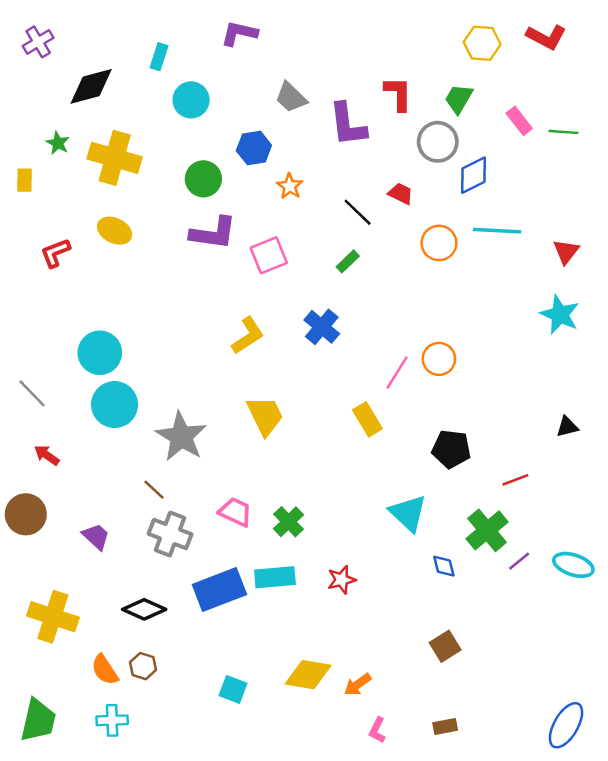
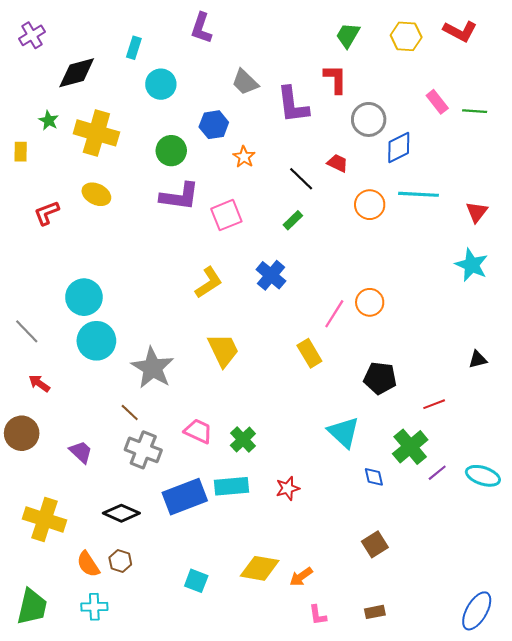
purple L-shape: (239, 33) -> (201, 28), turned -84
green trapezoid: (459, 99) -> (348, 35), moved
pink L-shape: (377, 730) -> (318, 615), turned -35

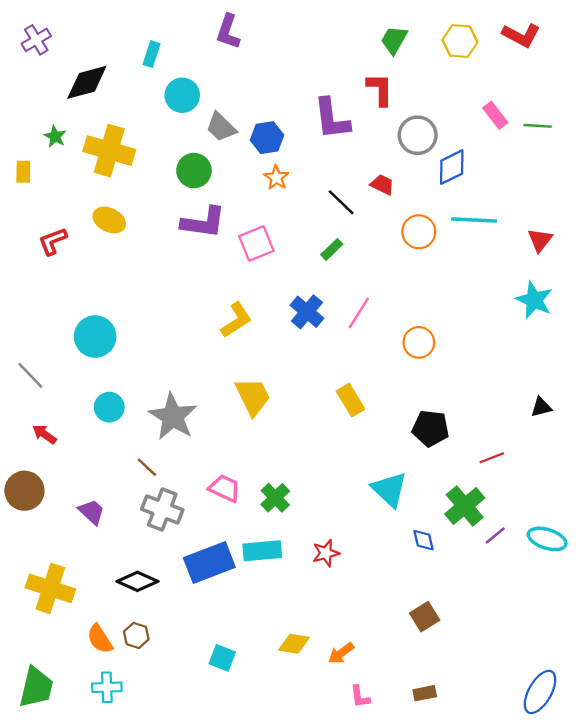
gray trapezoid: (245, 82) -> (221, 127), moved
blue hexagon: (214, 125) -> (267, 138), moved
pink line: (334, 314) -> (359, 313), moved
cyan circle: (96, 341) -> (109, 407), moved, size x0.7
yellow diamond: (260, 568) -> (294, 644), size x0.7

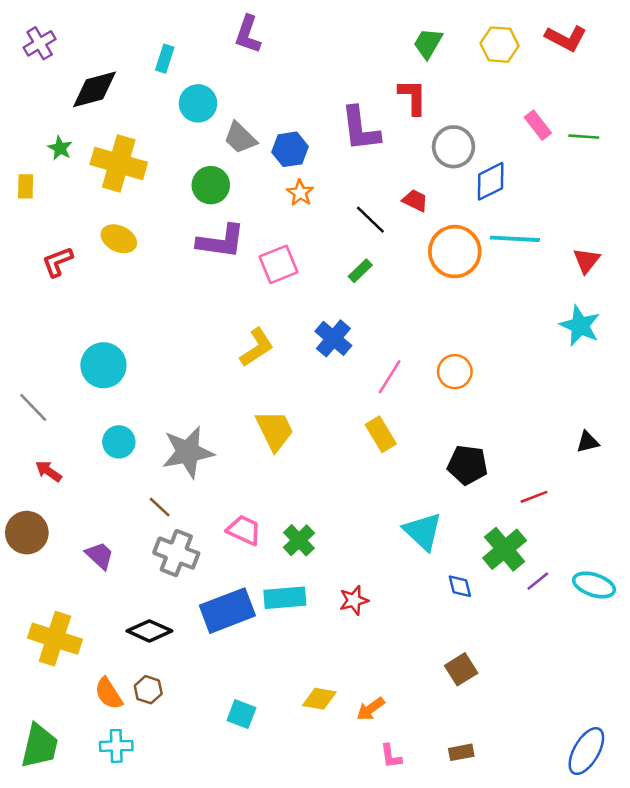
orange circle: (419, 232) -> (455, 252), size x1.4
pink line: (359, 313) -> (390, 377), moved
gray star: (173, 417) -> (188, 452), turned 30

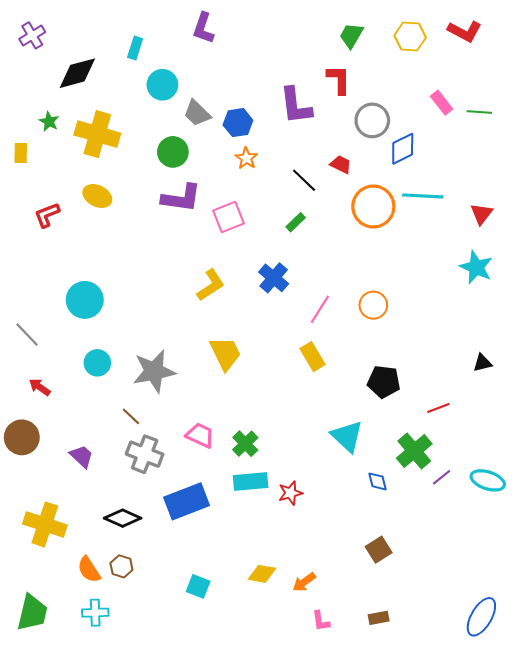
cyan rectangle: (285, 598) -> (251, 481), moved

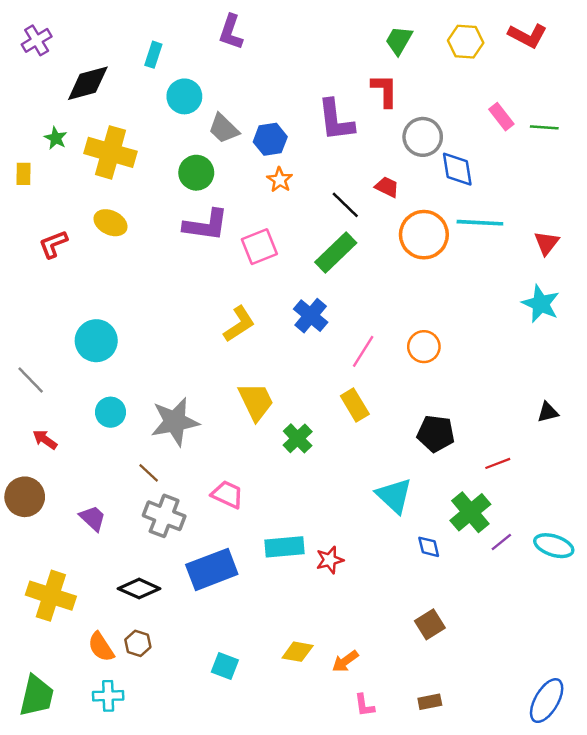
blue diamond: (403, 149) -> (457, 169), turned -72
green rectangle: (296, 222) -> (336, 253), size x1.8
green cross: (245, 444) -> (298, 438), moved

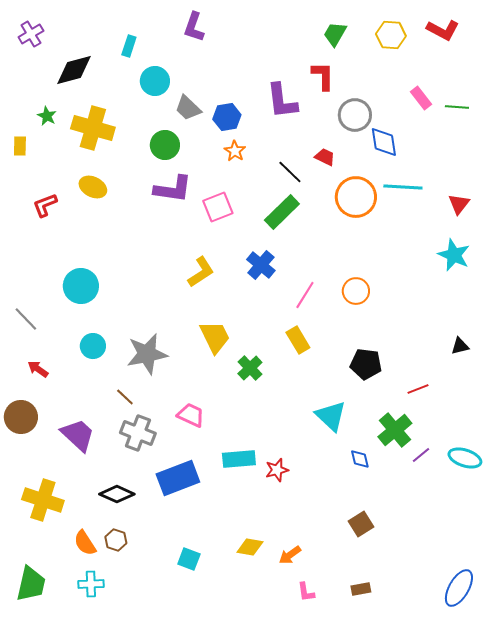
purple trapezoid: (93, 518) -> (78, 435), size x1.5

